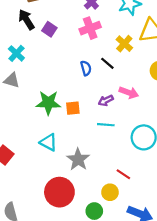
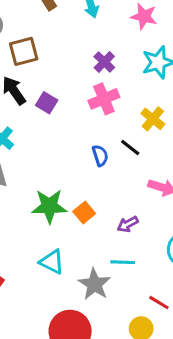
purple arrow: (106, 100) -> (128, 224), moved
orange square: (73, 108) -> (84, 212), turned -32
cyan line: (106, 125) -> (123, 262), moved

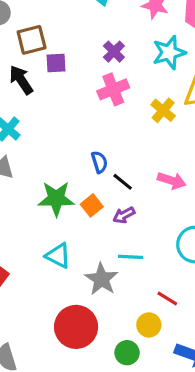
purple square: (47, 103) -> (56, 63), moved, turned -35
black line: (130, 147) -> (123, 182), moved
blue semicircle: (100, 155) -> (99, 162), moved
purple arrow: (128, 224) -> (124, 215), moved

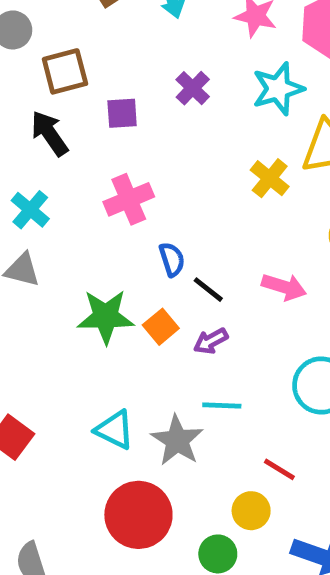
purple square: (56, 63) -> (122, 113), moved
pink cross: (113, 89) -> (129, 199), moved
cyan triangle: (58, 256) -> (115, 430), moved

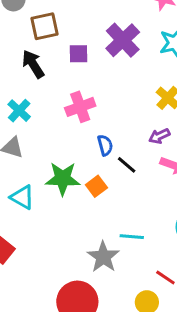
purple cross: (193, 88) -> (123, 40), size x1.6
purple arrow: (211, 341) -> (159, 136), moved
cyan triangle: (115, 430) -> (22, 197), moved

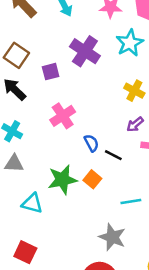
brown square: (44, 26) -> (16, 55), turned -30
cyan line: (132, 237) -> (131, 202), moved

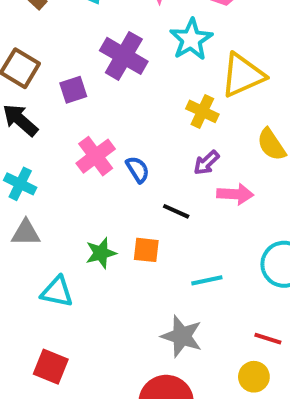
blue semicircle: (91, 143) -> (138, 169), moved
orange square: (92, 179) -> (146, 250), turned -30
green star: (62, 180) -> (101, 253), size x0.7

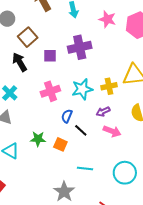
cyan star: (191, 39) -> (82, 89), moved
purple cross: (124, 56) -> (80, 47), turned 30
yellow cross: (202, 111) -> (109, 86), turned 35
blue semicircle: (138, 169) -> (67, 116), moved, turned -144

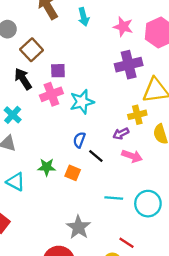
purple cross: (80, 47) -> (129, 65), moved
yellow cross: (109, 86) -> (137, 115), moved
cyan star: (82, 89) -> (82, 102), moved
pink cross: (50, 91) -> (51, 94), moved
cyan line: (85, 169) -> (114, 198), moved

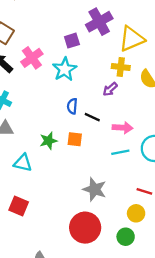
purple square: (58, 71) -> (72, 41), moved
pink cross: (51, 94) -> (32, 58), moved
yellow cross: (137, 115) -> (121, 67), turned 36
pink arrow: (132, 156) -> (123, 128), moved

